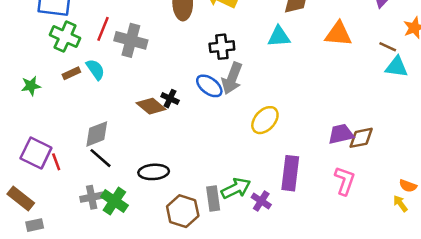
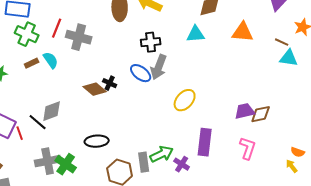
black line: (100, 158) -> (38, 122), moved
gray cross: (92, 197) -> (48, 161), size x1.4

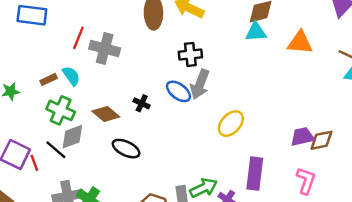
green cross: (27, 34) -> (61, 110), moved
cyan triangle: (196, 34) -> (256, 32), moved
brown diamond: (95, 89) -> (106, 114), moved
black ellipse: (97, 141) -> (126, 149), moved, turned 30

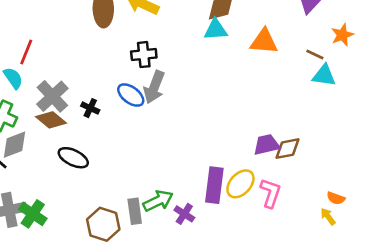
red line: (78, 38) -> (26, 52), moved
gray cross: (105, 49) -> (52, 96), moved, turned 32
yellow ellipse: (231, 124) -> (240, 184), moved

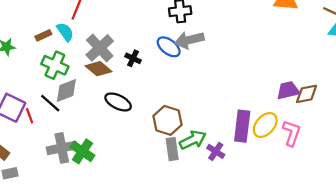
gray arrow: (154, 87) -> (189, 40), turned 56
brown hexagon: (103, 224) -> (167, 120), moved

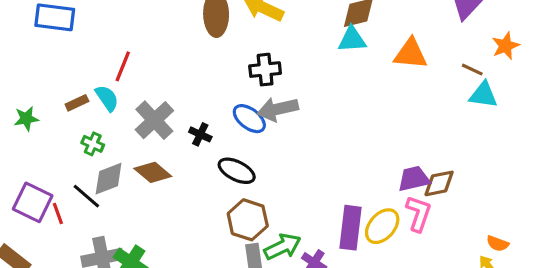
green cross: (55, 65) -> (93, 144), size x0.6
brown diamond: (99, 69) -> (153, 172), moved
black ellipse: (118, 102) -> (237, 171), moved
pink L-shape: (292, 133) -> (419, 213), moved

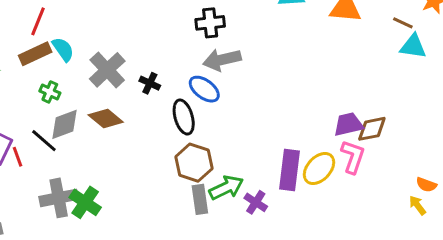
red line: (123, 66) -> (38, 21), moved
brown rectangle: (77, 103) -> (35, 54), size x1.5
blue ellipse: (249, 119) -> (204, 89), moved
black ellipse: (237, 171) -> (184, 117), turned 48

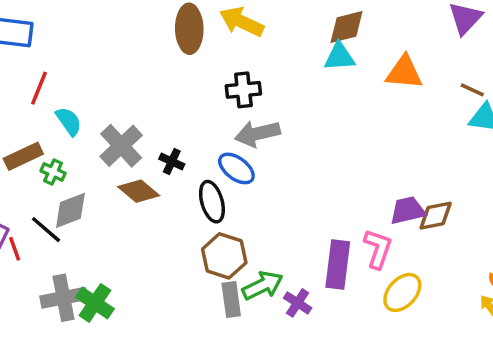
brown rectangle: (35, 54) -> (23, 156), moved
brown diamond: (106, 118) -> (139, 191), moved
pink L-shape: (353, 157) -> (378, 249), moved
yellow ellipse: (319, 168) -> (402, 292), moved

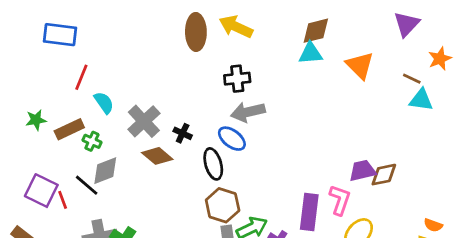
orange triangle: (404, 72) -> (360, 65), turned 40

